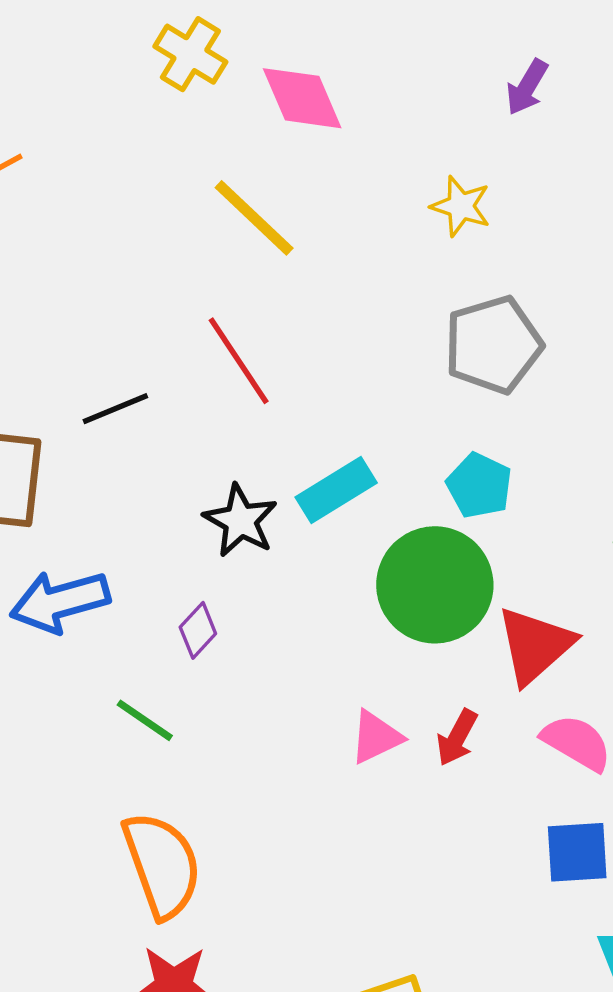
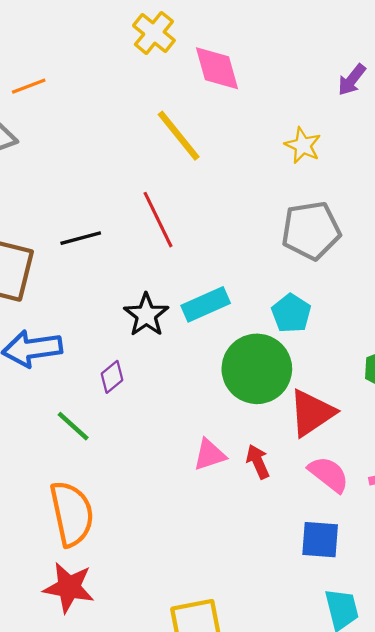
red arrow: (457, 738) -> (258, 462), turned 120

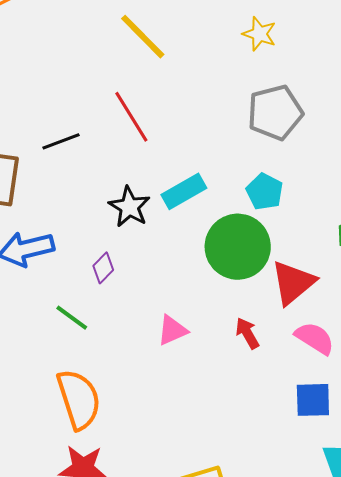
pink triangle: (210, 455) -> (172, 330), moved

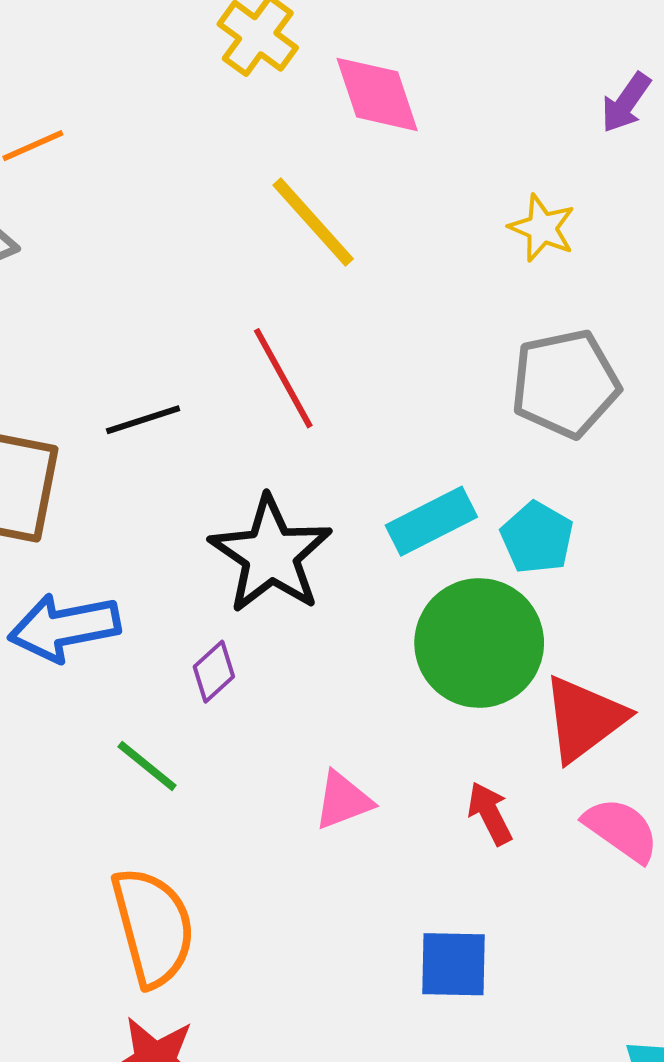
cyan rectangle: (184, 191) -> (431, 521), moved
black star: (129, 207) -> (271, 555), size x1.5
blue square: (313, 400) -> (454, 964), moved

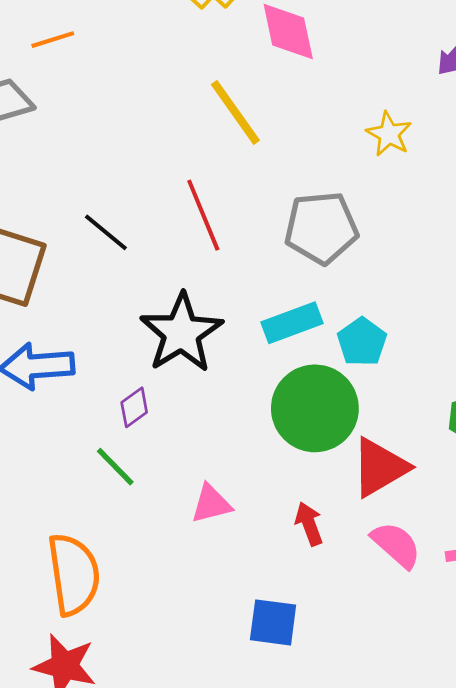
gray pentagon: (565, 384) -> (321, 228), moved
black line: (143, 420) -> (106, 232), turned 51
green line: (147, 766) -> (115, 467), moved

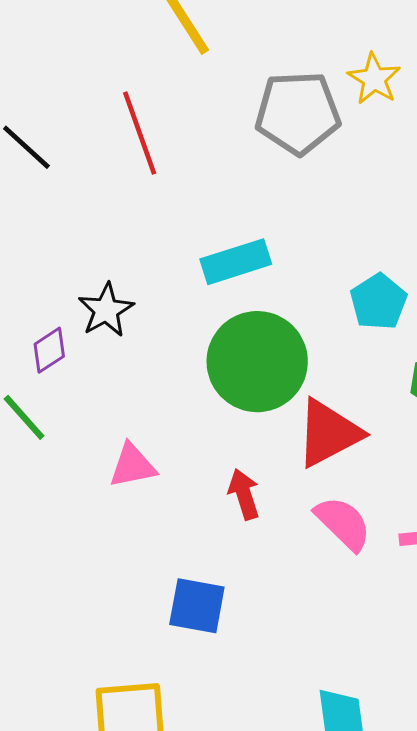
yellow star: (389, 134) -> (374, 79), moved
gray pentagon: (321, 228) -> (298, 113), moved
black star: (181, 333) -> (106, 310), moved, size x0.6
cyan pentagon: (362, 342) -> (379, 302), moved

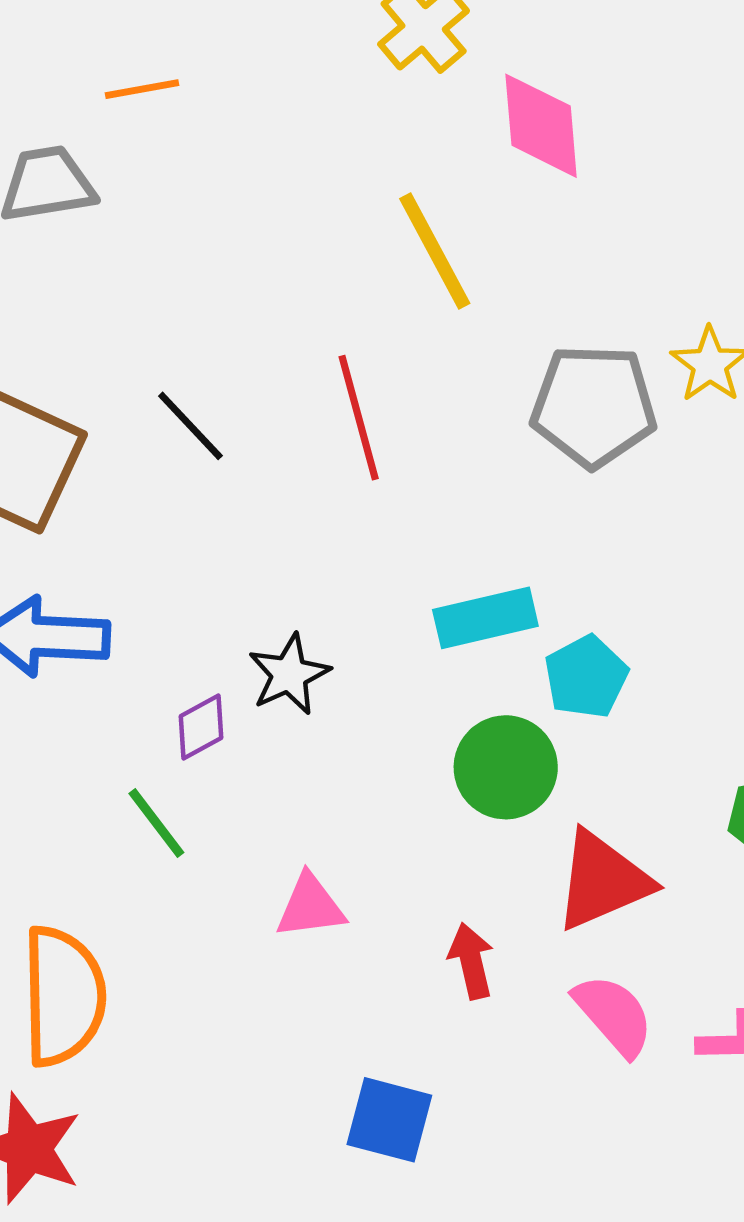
cyan pentagon: (379, 302) -> (586, 677), moved
green circle: (257, 362) -> (506, 767), size x0.7

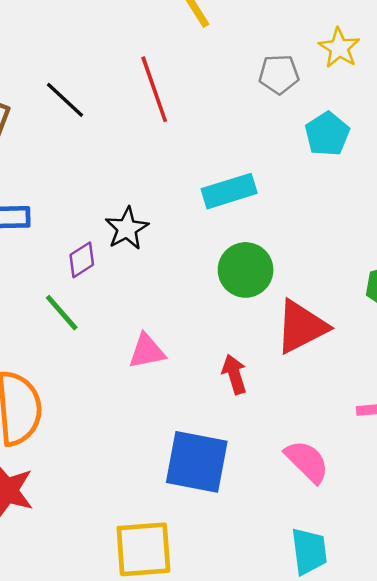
gray pentagon: (594, 406) -> (279, 74), size x0.6
cyan pentagon: (586, 677) -> (327, 134), moved
pink semicircle: (614, 1015) -> (307, 461), moved
blue square: (389, 1120) -> (197, 462), size x1.4

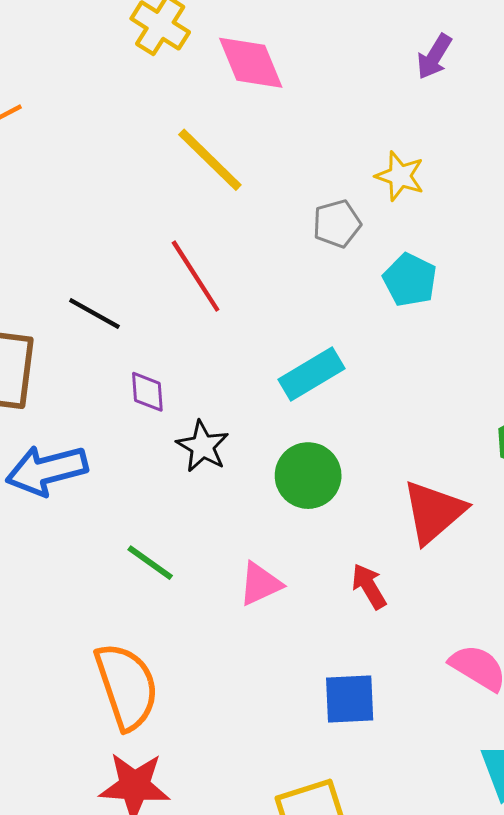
purple diamond: (82, 260) -> (147, 392), moved, turned -48
green circle: (246, 270) -> (308, 476), moved
blue square: (197, 462) -> (350, 699), size x0.7

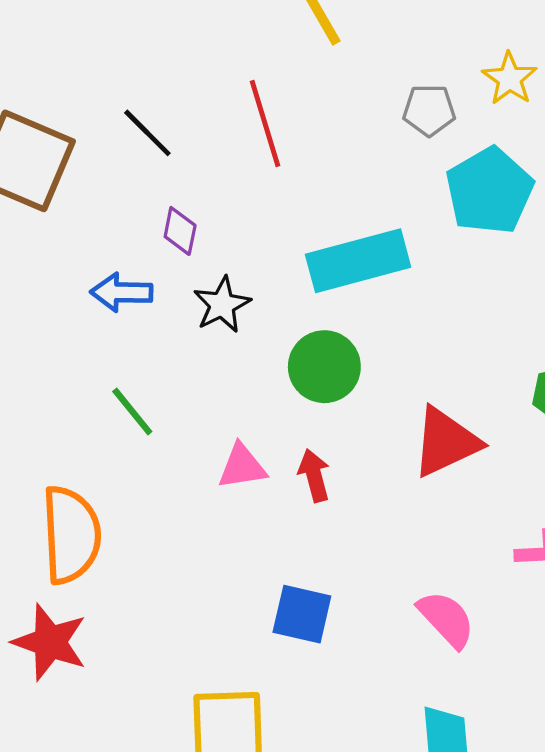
cyan pentagon: (410, 280) -> (489, 191), size x1.5
cyan rectangle: (312, 374) -> (358, 261), size x1.4
blue arrow: (47, 470) -> (122, 292), moved, size x0.7
red arrow: (369, 586) -> (314, 475), moved

